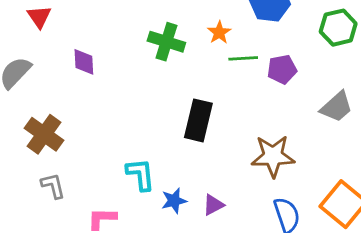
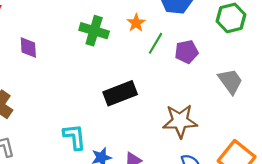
green line: (243, 58) -> (155, 43), turned -55
gray trapezoid: (337, 107) -> (230, 81), turned -84
black rectangle: (198, 120) -> (120, 93), turned 56

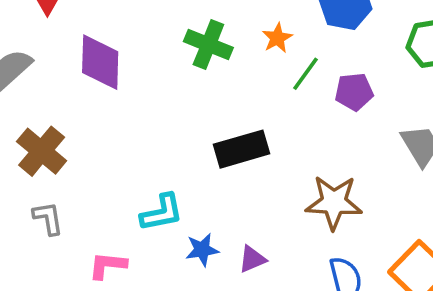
purple diamond: (28, 47) -> (100, 62), size x1.6
cyan L-shape: (74, 137) -> (162, 213), turned 80

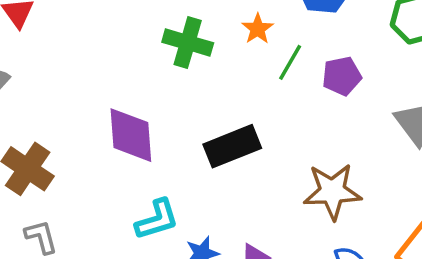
purple diamond: (100, 62) -> (131, 135), moved

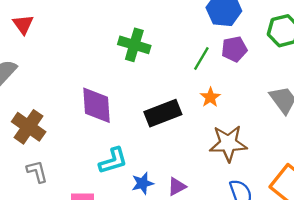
orange star: (258, 29) -> (210, 97), moved
purple pentagon: (342, 76) -> (234, 49), moved

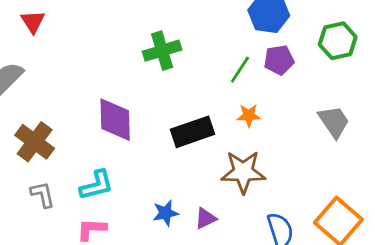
green cross: (134, 45) -> (162, 51), turned -36
orange star: (210, 97) -> (249, 115), turned 30
brown star: (228, 143) -> (243, 172), moved
cyan L-shape: (113, 161) -> (97, 185), moved

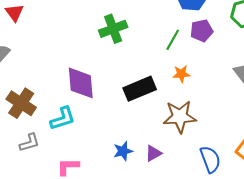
cyan L-shape: (97, 185) -> (63, 119), moved
gray L-shape: (43, 194) -> (29, 143), turned 90

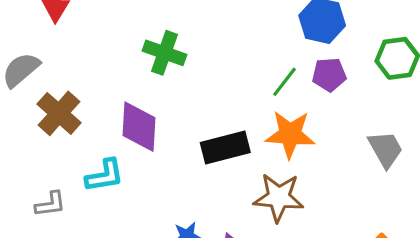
green cross: (113, 29) -> (164, 53), moved, turned 32
orange star: (181, 74) -> (290, 134), size x1.8
brown cross: (21, 103) -> (59, 113), moved

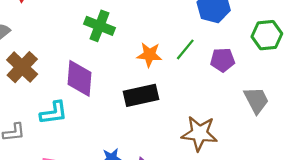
purple pentagon: (329, 75) -> (222, 60), moved
orange star: (290, 134) -> (149, 55), moved, size x0.7
brown star: (279, 197) -> (199, 133), moved

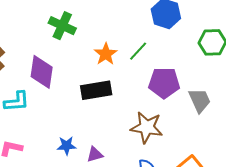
orange star: (149, 55) -> (106, 54), turned 30
purple pentagon: (222, 60) -> (164, 83), moved, size x1.4

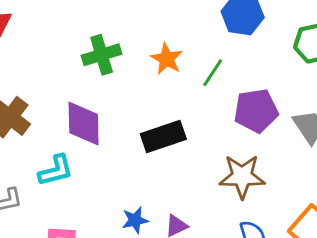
green cross: (62, 26) -> (102, 55), turned -32
orange star: (106, 54) -> (167, 59), moved

